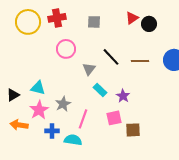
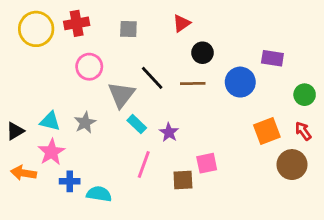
black circle: (149, 24) -> (202, 53), moved
gray triangle: (89, 69) -> (121, 95), size x1.5
gray star: (63, 104) -> (85, 123), moved
pink square: (114, 118) -> (207, 163), moved
pink line: (83, 119) -> (144, 165), moved

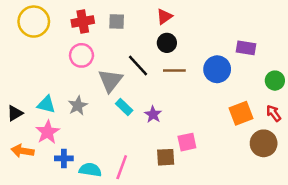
red cross: (77, 23) -> (83, 22), moved
black circle: (202, 53) -> (167, 43), moved
pink line: (144, 165) -> (122, 167), moved

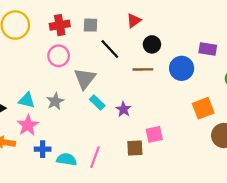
black circle: (167, 43) -> (152, 44), moved
black line: (138, 65) -> (110, 49), moved

